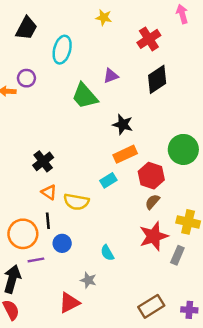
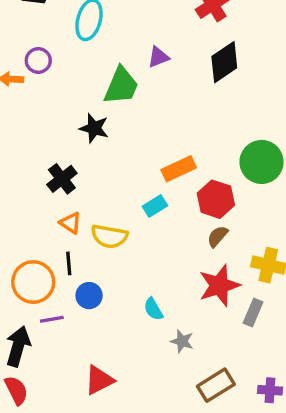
green trapezoid: (85, 96) -> (121, 86), turned -116
black star: (123, 124) -> (94, 128), moved
gray star: (88, 280) -> (182, 341), moved

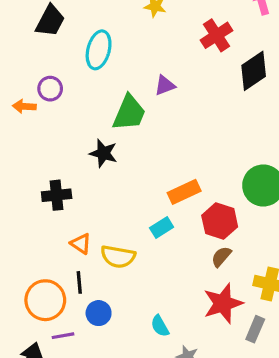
black diamond: (224, 62) -> (254, 71), moved
black cross: (62, 179) -> (57, 195), moved, turned 32

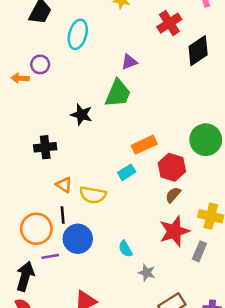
green trapezoid: (129, 113) -> (118, 93), moved
blue circle: (99, 313) -> (78, 239), size x1.5

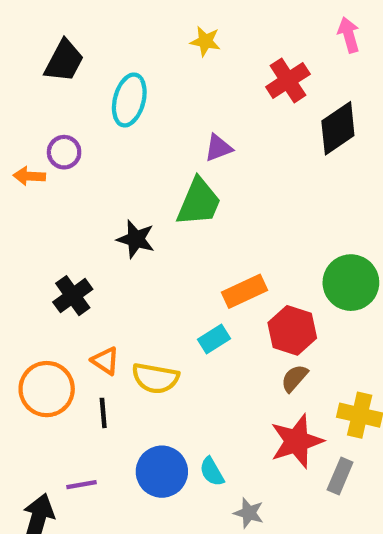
black cross: (45, 147) -> (73, 296), turned -30
orange circle: (36, 229) -> (47, 389), moved
blue circle: (78, 239) -> (162, 472), moved

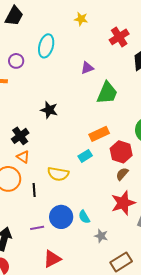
black trapezoid: (64, 61) -> (14, 16), moved
purple circle: (64, 152) -> (16, 61), moved
green trapezoid: (199, 202) -> (107, 93), moved
orange triangle: (105, 361) -> (23, 157), moved
purple line: (81, 485) -> (37, 228), moved

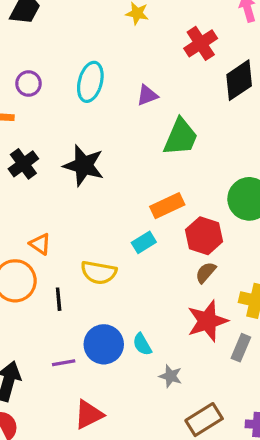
cyan ellipse: (46, 46) -> (90, 82), moved
black star: (49, 110) -> (84, 165), size x1.4
black cross: (20, 136) -> (23, 164), moved

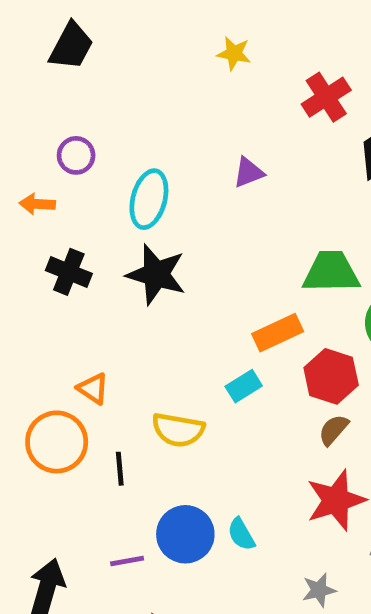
cyan ellipse: (90, 82) -> (149, 199), moved
green trapezoid: (181, 137) -> (331, 272), moved, turned -114
black cross: (23, 164) -> (69, 272), turned -32
gray star: (171, 376) -> (319, 590), moved, turned -30

